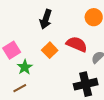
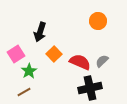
black arrow: (46, 19) -> (40, 32), moved
red semicircle: (77, 44) -> (80, 62), moved

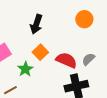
black arrow: (40, 32) -> (36, 24), moved
green star: (29, 71) -> (25, 69), moved

